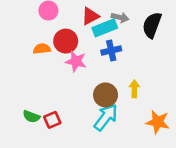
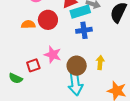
pink star: (76, 61) -> (53, 55), moved
cyan arrow: (106, 117) -> (75, 84), turned 130
red square: (52, 120) -> (33, 65), moved

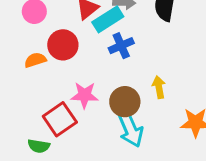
red square: (33, 65) -> (60, 119), size x1.5

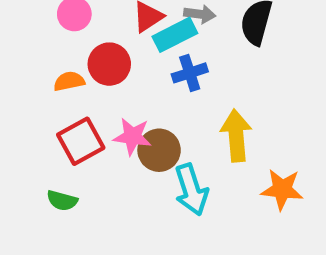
yellow arrow: (159, 87) -> (236, 135), size x1.6
brown circle: (125, 102) -> (159, 150), moved
red square: (60, 119) -> (81, 141), moved

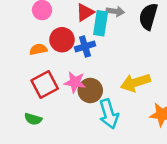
cyan rectangle: (175, 35) -> (101, 23), turned -55
blue cross: (190, 73) -> (85, 46), moved
yellow arrow: (236, 135) -> (135, 83), turned -104

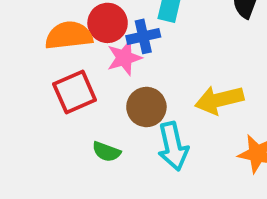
orange semicircle: (38, 49) -> (69, 35), size x1.6
pink star: (75, 82) -> (124, 58), moved, turned -30
green semicircle: (33, 119) -> (106, 152), moved

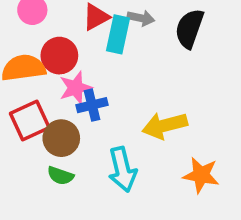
blue cross: (143, 36) -> (92, 105), moved
brown circle: (146, 107) -> (61, 138), moved

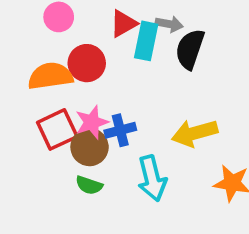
black semicircle: (189, 29) -> (190, 49), moved
pink star: (76, 88) -> (92, 122), moved
blue cross: (92, 105) -> (120, 130), moved

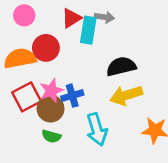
black semicircle: (190, 49) -> (121, 66), moved, turned 60

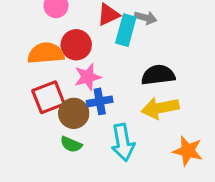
pink star: (51, 91) -> (88, 77), moved

